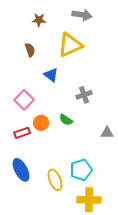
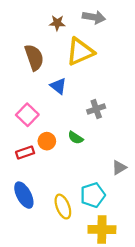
brown star: (39, 20) -> (57, 23), moved
brown semicircle: (30, 50) -> (34, 57), size x1.6
gray triangle: (107, 133) -> (119, 168), moved, turned -32

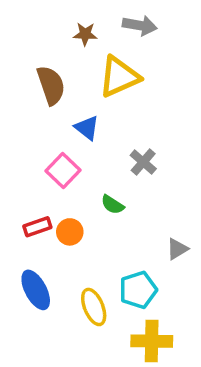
gray cross: (96, 109) -> (143, 162), turned -30
pink square: (27, 115) -> (63, 170), moved
orange circle: (47, 141) -> (70, 232), moved

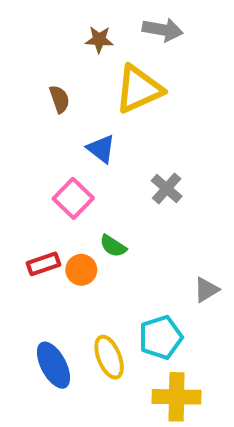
brown semicircle: (51, 85) -> (59, 99), size x0.6
green semicircle: (112, 205) -> (113, 246), moved
blue ellipse: (36, 290) -> (53, 365), moved

